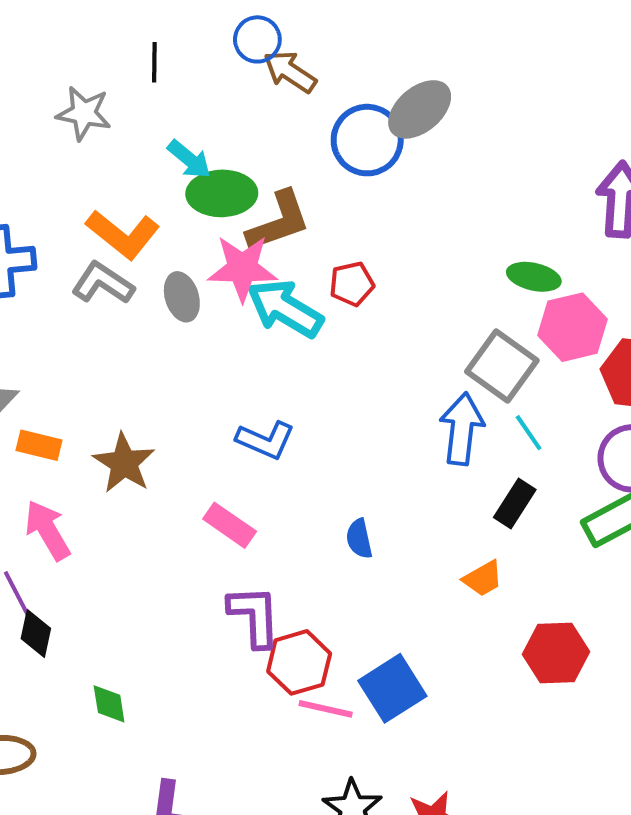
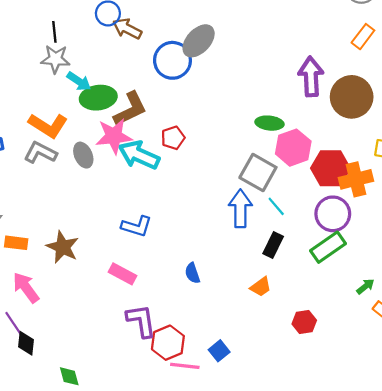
gray star: (84, 113) -> (55, 59), moved
red hexagon: (556, 653) -> (304, 322), size x0.7
blue square: (392, 688) -> (219, 351), size x0.6

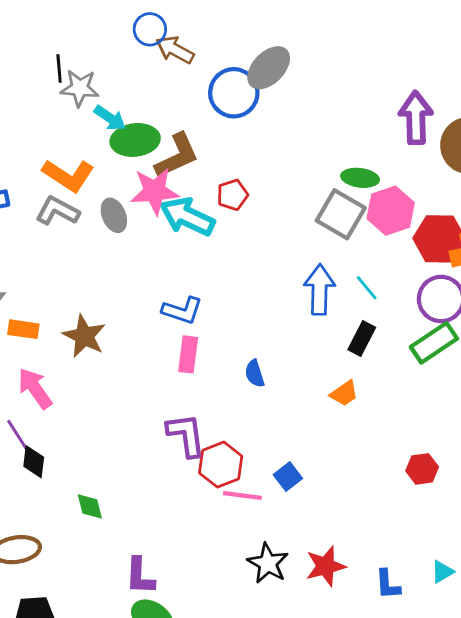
black line: (54, 32) -> (59, 69), moved
gray square: (258, 172) -> (341, 214), moved
pink rectangle: (123, 274) -> (188, 354), moved, turned 68
red hexagon: (304, 322) -> (422, 469), moved

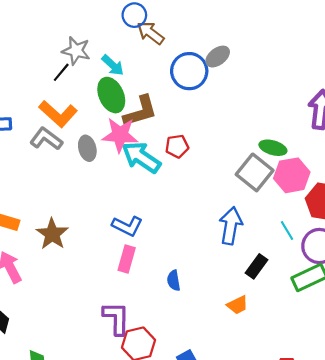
gray ellipse: (269, 68) -> (218, 57), size x0.7
black line: (59, 69) -> (61, 72), moved, turned 36
cyan arrow: (110, 118) -> (113, 65), moved
green ellipse: (135, 140) -> (111, 95), turned 64
cyan line: (367, 288) -> (287, 231), moved

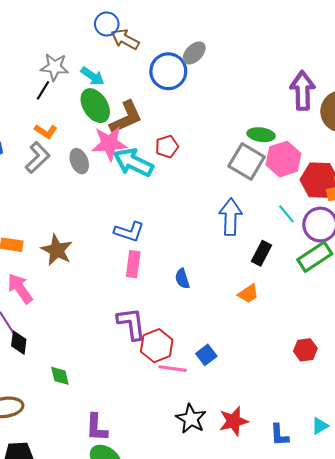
orange L-shape: (58, 114) -> (46, 131), size x0.6
gray L-shape: (46, 139) -> (38, 158), turned 108

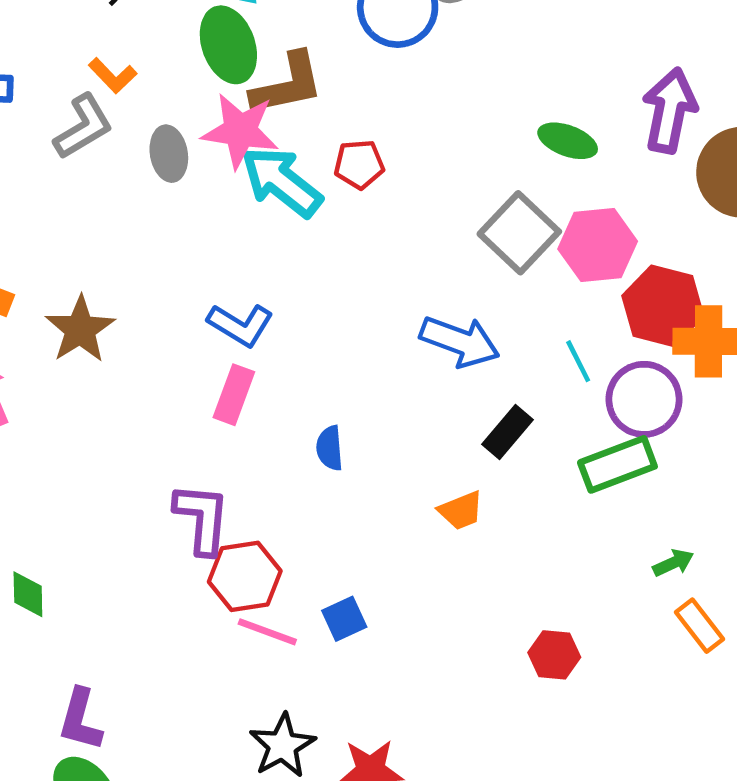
green ellipse: (261, 135) -> (568, 141), moved
blue arrow: (231, 217) -> (460, 341), turned 96

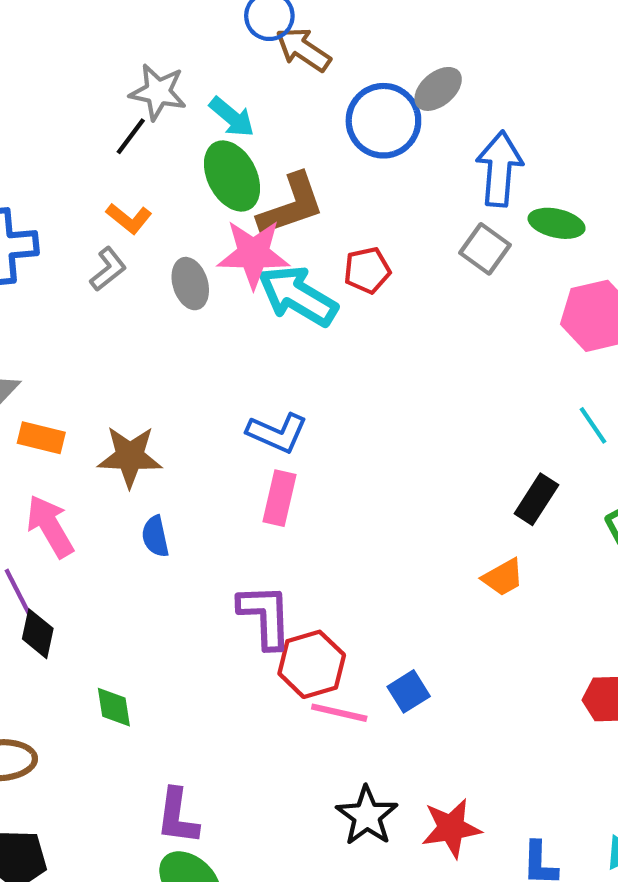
gray L-shape: (83, 127) -> (108, 269), size x0.7
gray square: (519, 233) -> (485, 249), moved, size x0.7
brown star: (80, 329) -> (130, 456), turned -30
blue arrow: (460, 341) -> (499, 169), moved, turned -98
blue semicircle: (330, 448) -> (155, 536), moved

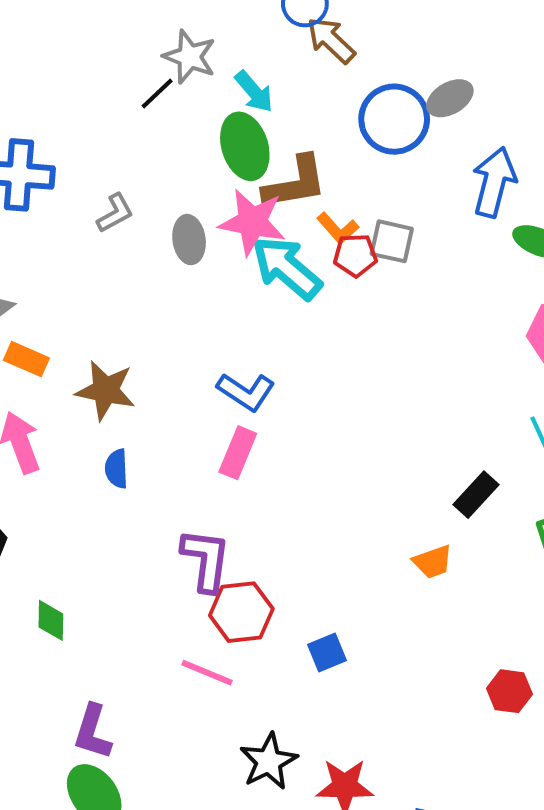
orange L-shape: (129, 218) -> (338, 228), moved
gray square: (485, 249) -> (392, 241), moved, turned -33
pink line: (339, 713) -> (207, 673), moved

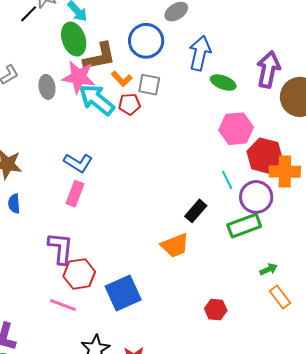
blue circle: (394, 119) -> (146, 41), moved
red pentagon: (355, 255) -> (129, 104), moved
orange trapezoid: (433, 562) -> (175, 246), size x1.4
blue square: (327, 653) -> (123, 293), size x1.8

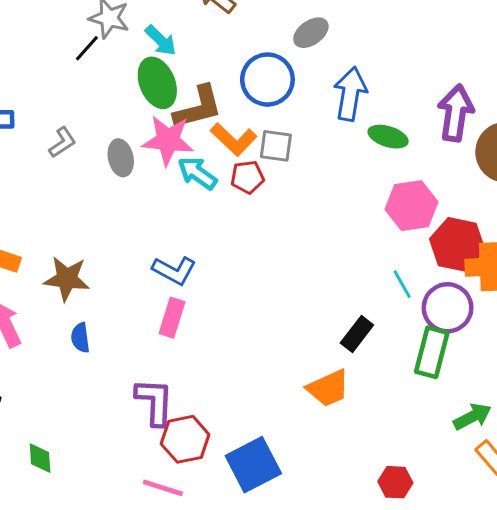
orange L-shape: (122, 79) -> (234, 139), size x1.4
cyan arrow: (97, 100) -> (197, 173), size x0.7
green rectangle: (244, 226) -> (432, 352), turned -52
green arrow: (269, 269) -> (472, 417), size x1.4

